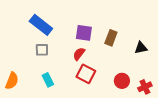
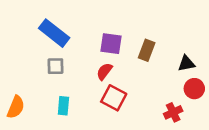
cyan rectangle: (48, 80) -> (63, 106), turned 32
red circle: (122, 81) -> (194, 89), moved
red cross: (145, 87) -> (173, 112), moved

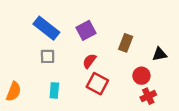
purple square: (111, 44) -> (86, 30), moved, turned -36
red circle: (194, 89) -> (141, 76), moved

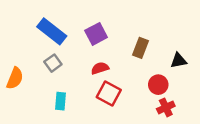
gray square: (48, 56) -> (53, 63), turned -35
red semicircle: (89, 61) -> (100, 68), turned 35
orange semicircle: (14, 92) -> (15, 78), moved

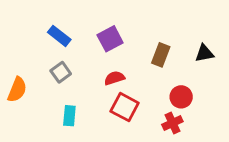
blue rectangle: (52, 31) -> (59, 36), size x0.7
black triangle: (179, 61) -> (204, 53), moved
red cross: (166, 107) -> (172, 123), moved

